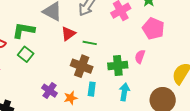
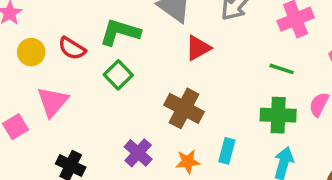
green line: (90, 43) -> (282, 69), moved
brown cross: (82, 66) -> (184, 108), moved
purple cross: (49, 91) -> (138, 153), moved

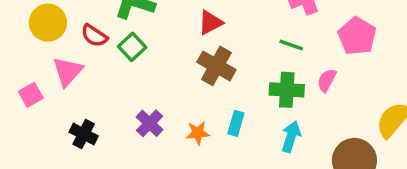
red semicircle: (72, 48) -> (94, 36), moved
yellow circle: (31, 52) -> (48, 23), size x1.4
brown cross: (184, 108) -> (216, 66), moved

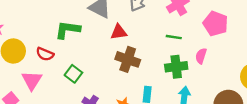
red triangle: (210, 23) -> (119, 32), turned 30
green square: (132, 47) -> (73, 74), moved

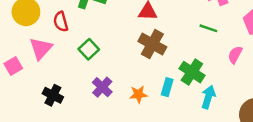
red semicircle: (45, 54) -> (61, 22), turned 42
green cross: (176, 67) -> (192, 72), moved, turned 30

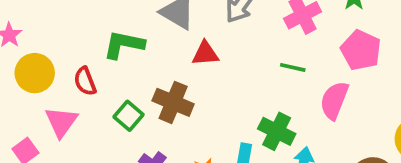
brown cross: (152, 44) -> (173, 102), moved
pink semicircle: (235, 55) -> (334, 100), size x1.5

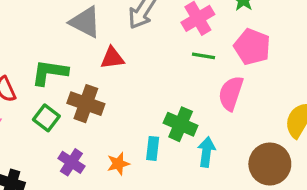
green L-shape: (124, 45) -> (50, 72), moved
green line: (293, 67) -> (204, 56), moved

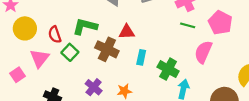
red triangle: (112, 58) -> (127, 32), moved
green square: (46, 118) -> (70, 52), moved
cyan rectangle: (153, 148) -> (141, 57), moved

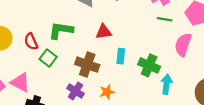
brown cross: (107, 49) -> (87, 65), moved
pink triangle: (40, 58) -> (20, 82), moved, turned -35

